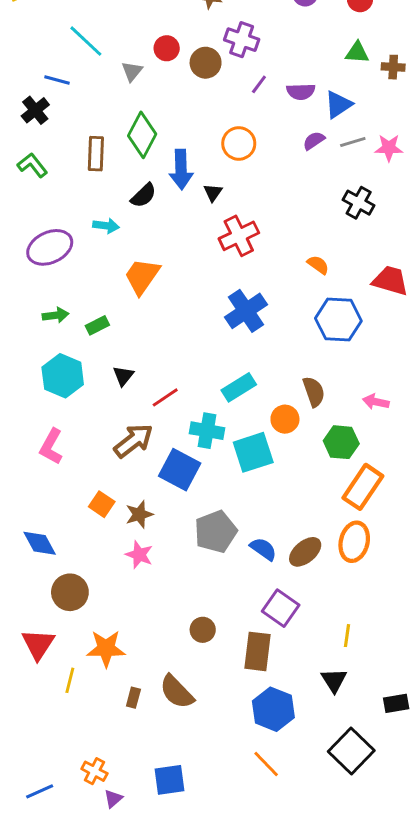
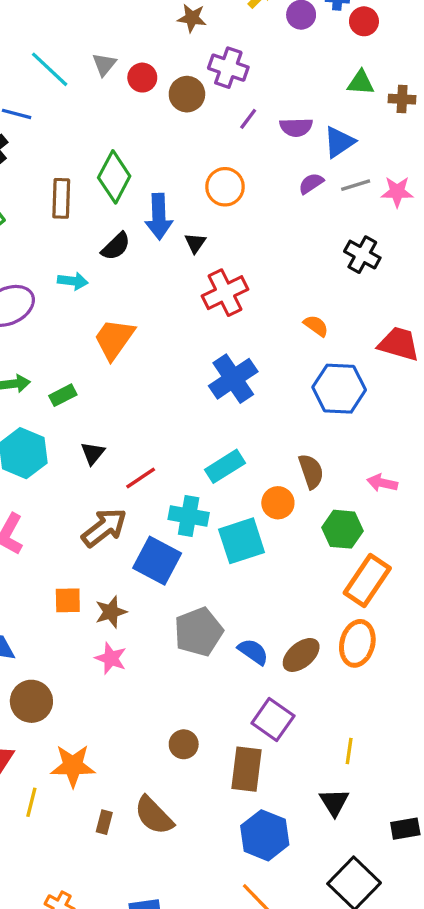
gray triangle: (132, 71) -> (104, 64), moved
orange square: (102, 504) -> (68, 600), turned -35

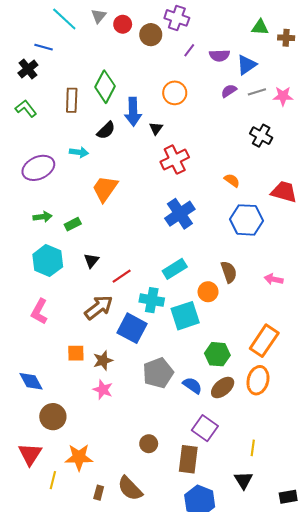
green hexagon: (342, 529) -> (217, 354), moved

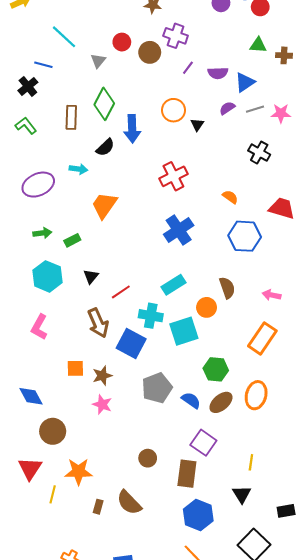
gray triangle: (99, 16) -> (98, 61), moved
black triangle: (156, 128) -> (197, 125), moved
brown arrow: (99, 307) -> (98, 323), turned 104
orange rectangle: (264, 341) -> (262, 338), moved

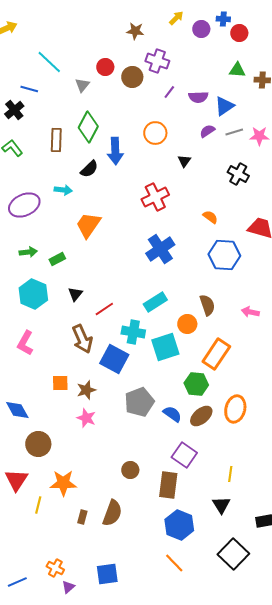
black triangle: (197, 125) -> (184, 161), moved
orange rectangle: (262, 338) -> (216, 354), moved
brown semicircle: (129, 503) -> (112, 513), turned -116

